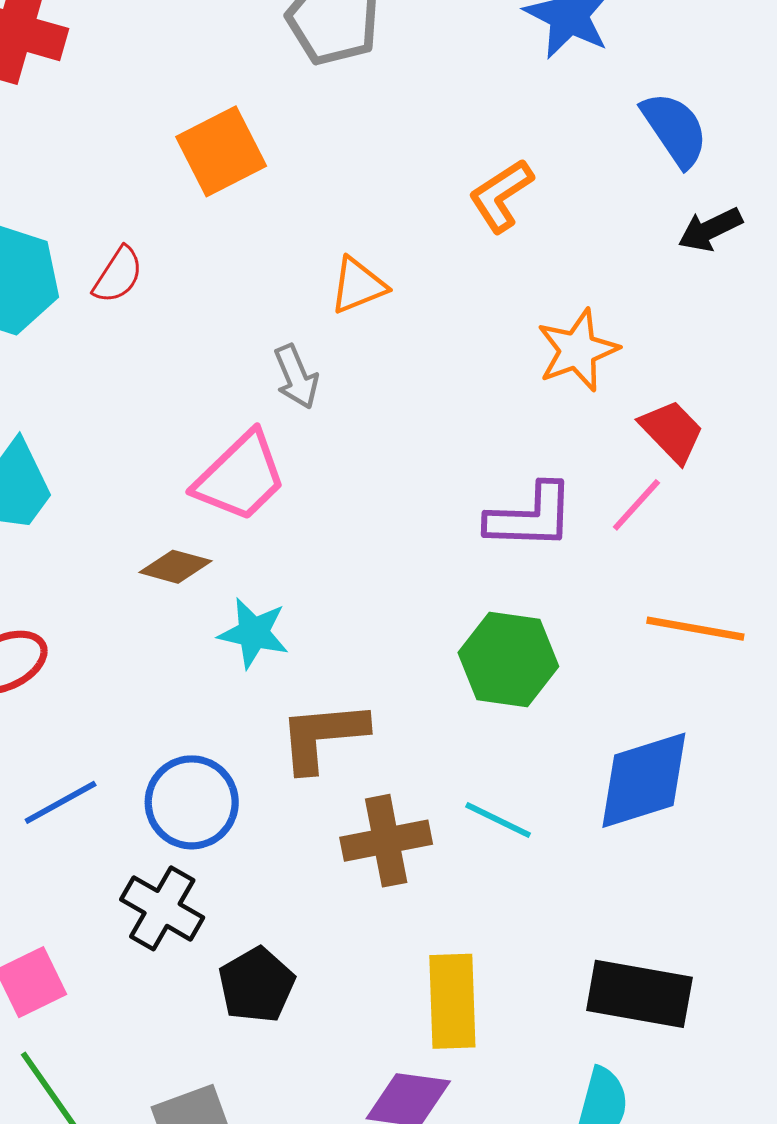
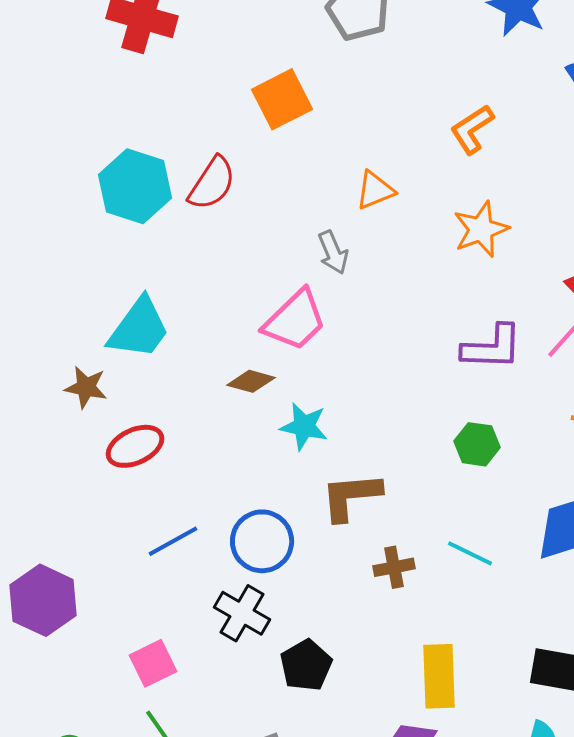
red semicircle: (118, 275) -> (212, 183), size x1.4
orange star: (578, 350) -> (481, 229), moved
green hexagon: (508, 660) -> (477, 444), size x0.7
brown cross: (386, 841) -> (394, 567), size x0.7

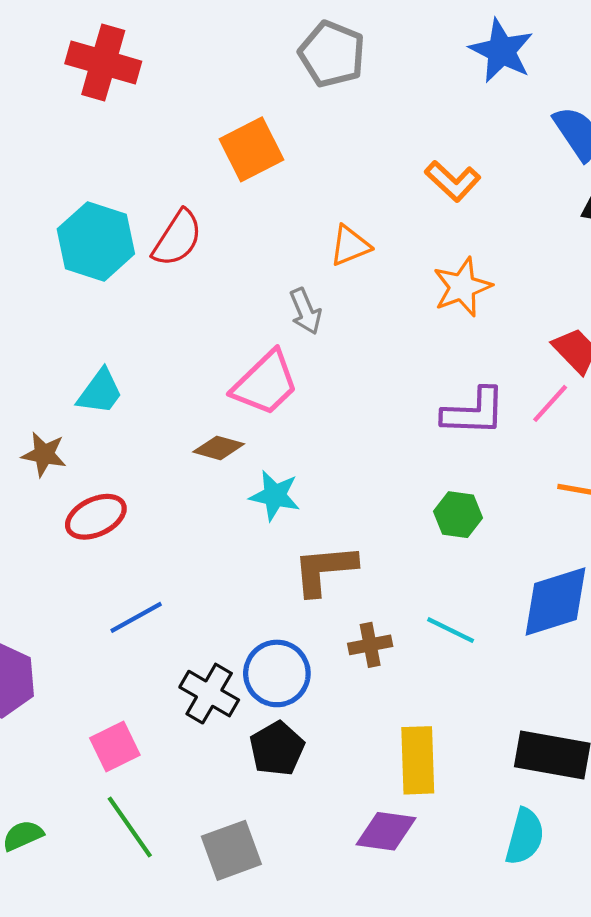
orange L-shape: (472, 129) -> (453, 181), turned -104
cyan trapezoid: (139, 328) -> (100, 392), size x0.7
blue circle: (262, 541) -> (277, 673), moved

